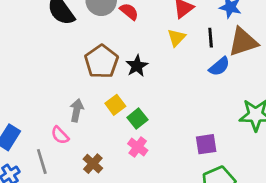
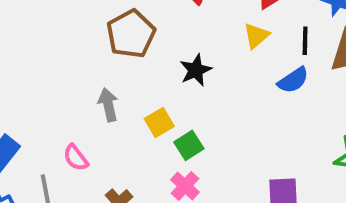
brown pentagon: (101, 62) -> (131, 34), moved
blue semicircle: (219, 66) -> (293, 80), moved
gray arrow: (77, 110) -> (108, 105), moved, turned -30

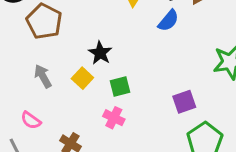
black star: (196, 70) -> (100, 53), moved
green square: (189, 145) -> (120, 87), moved, turned 35

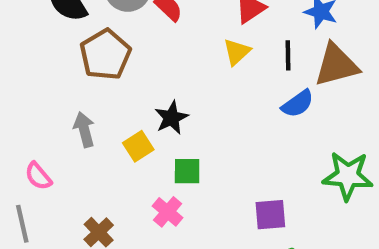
blue semicircle: (168, 21) -> (298, 104), moved
pink semicircle: (31, 120) -> (38, 176), moved

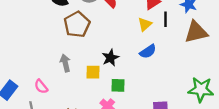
black line: (288, 55) -> (165, 19), moved
blue semicircle: (298, 104) -> (148, 51), moved
yellow square: (138, 146) -> (93, 72), turned 32

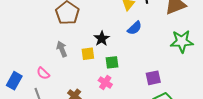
green star: (201, 89) -> (182, 41), moved

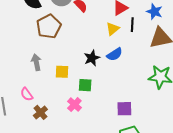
black star: (102, 39) -> (92, 58), moved
pink semicircle: (43, 73) -> (27, 94), moved

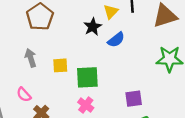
black star: (92, 58) -> (93, 27), moved
green square: (85, 85) -> (87, 77), size x1.5
pink cross: (74, 105) -> (86, 105), moved

